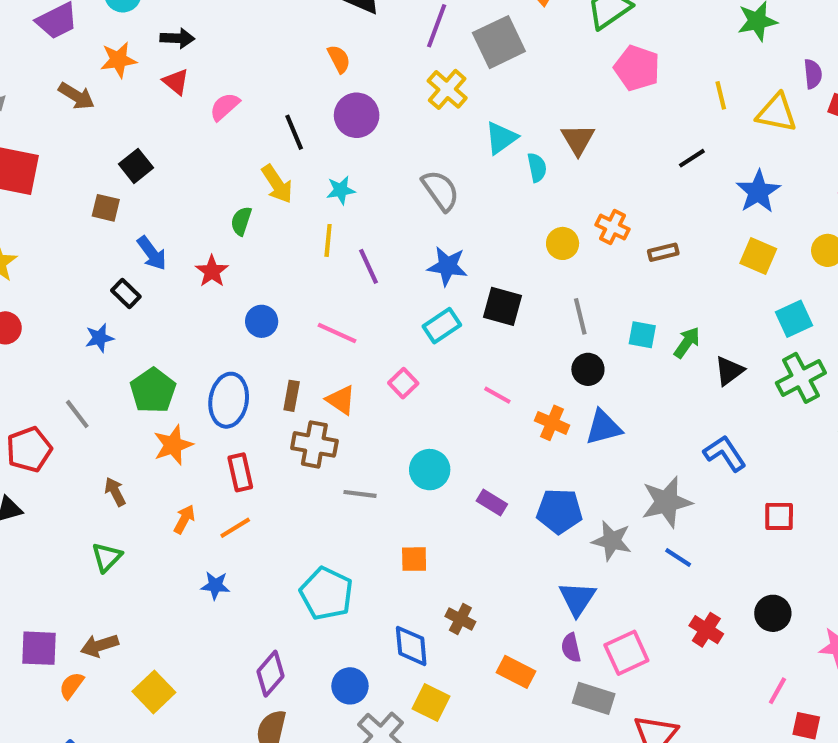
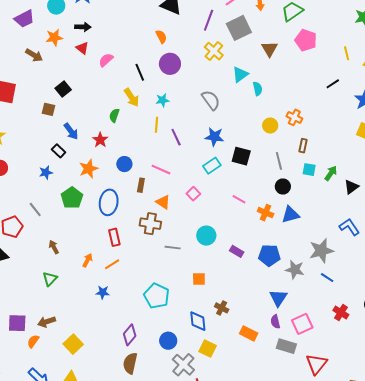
brown triangle: (578, 139) -> (270, 49), moved
brown rectangle: (663, 252) -> (303, 146), moved, turned -64
brown rectangle: (292, 396) -> (141, 185), moved
orange star: (173, 445) -> (89, 169), moved

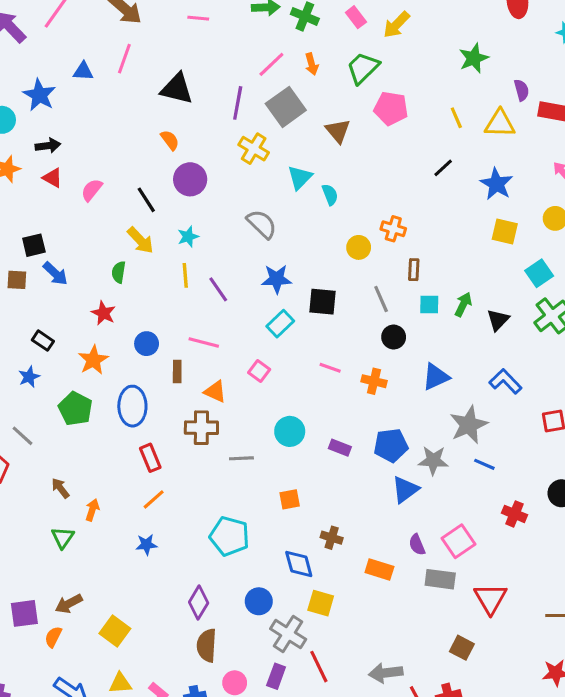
black square: (63, 89) -> (34, 245), turned 35
blue arrow: (71, 131) -> (55, 274), moved
blue triangle: (290, 215) -> (436, 377), moved
orange arrow: (87, 260) -> (92, 510), moved
blue triangle: (278, 298) -> (405, 490), moved, turned 30

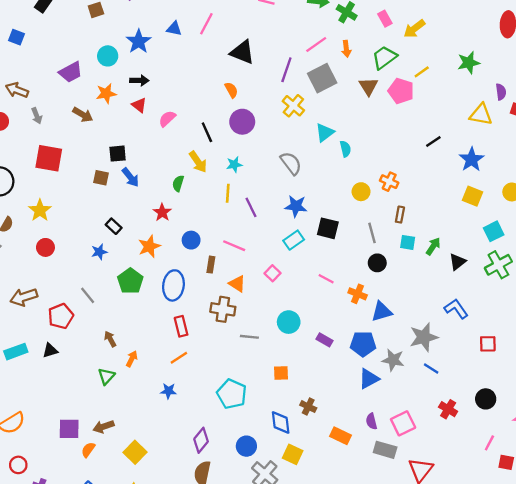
yellow line: (456, 118) -> (422, 72), moved, turned 70
brown triangle: (338, 131) -> (368, 86), moved
blue triangle: (436, 377) -> (382, 312), moved

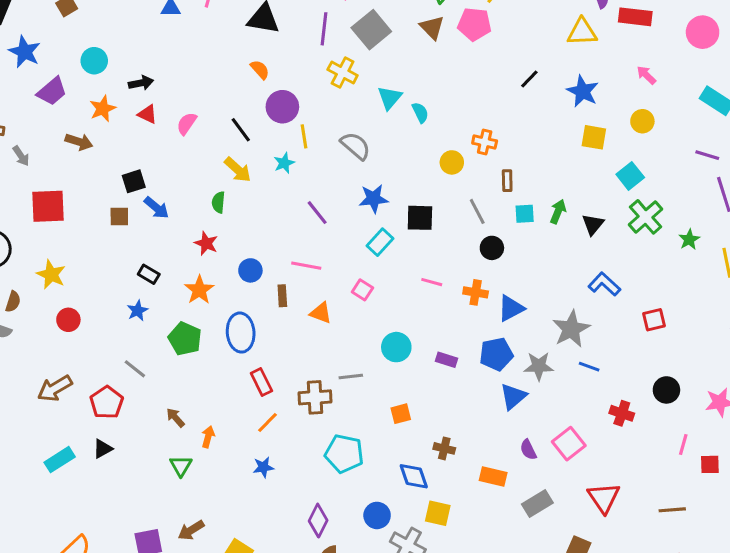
blue star: (139, 41) -> (25, 52), moved
yellow line: (228, 193) -> (304, 136), moved
brown cross: (223, 309) -> (315, 397), moved
gray rectangle: (385, 450) -> (537, 504), moved, turned -35

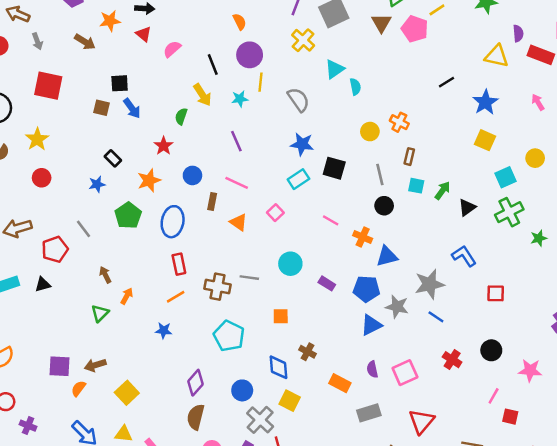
yellow circle: (642, 121) -> (535, 158), moved
purple line: (317, 213) -> (236, 141), moved

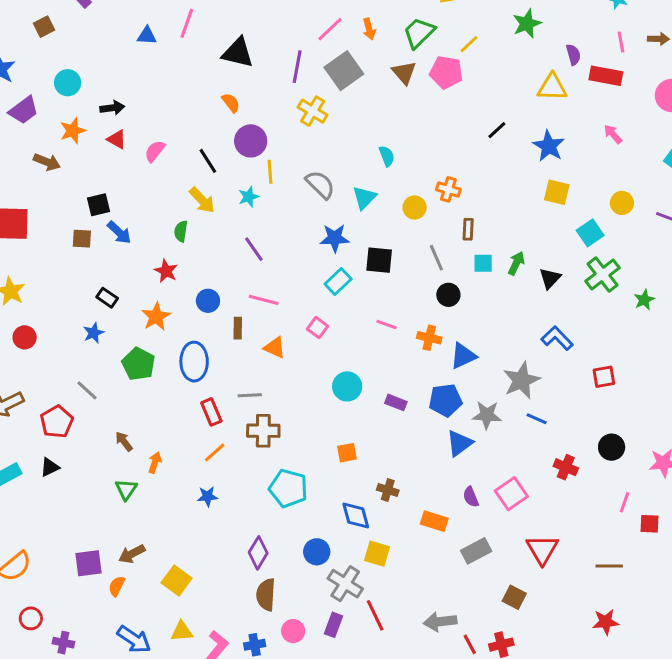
cyan triangle: (335, 69) -> (364, 198), moved
gray line: (249, 278) -> (250, 395), moved

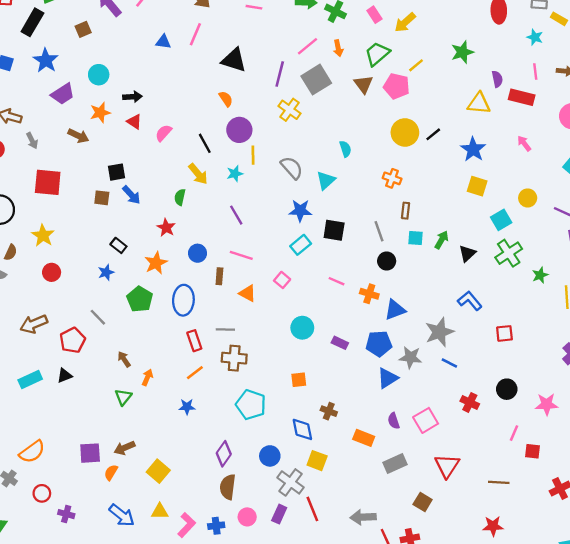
yellow circle: (415, 208) -> (405, 132), moved, size x1.5

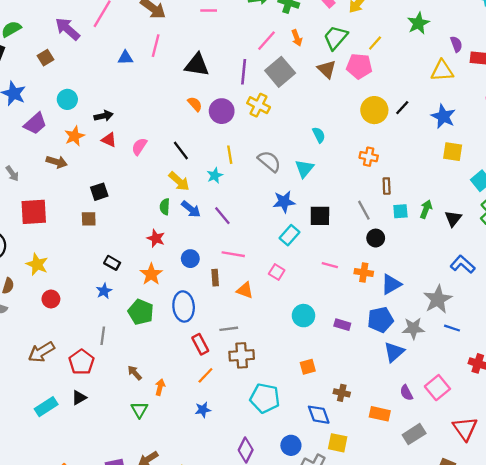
purple circle: (239, 130) -> (222, 111), moved
blue arrow: (131, 195) -> (191, 209), moved
gray line: (98, 317) -> (103, 336), turned 60

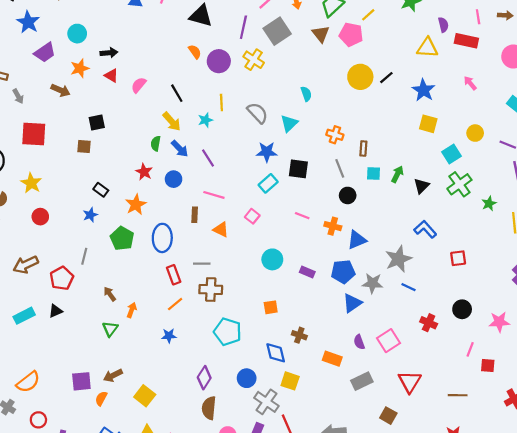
orange cross: (369, 157) -> (335, 135), moved
blue circle: (190, 259) -> (174, 179), moved

